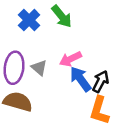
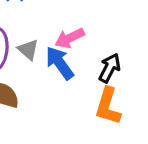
blue arrow: (81, 79) -> (60, 63), moved

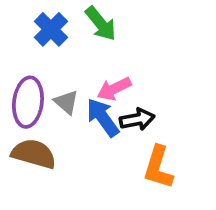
black arrow: (110, 68) -> (137, 119), moved, turned 52

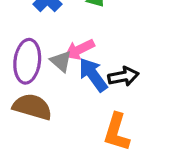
pink arrow: (114, 89) -> (80, 49), moved
orange L-shape: (158, 167) -> (117, 132), moved

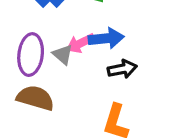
blue arrow: (93, 75) -> (106, 38), moved, turned 120

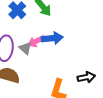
black arrow: (122, 69) -> (86, 77), moved

